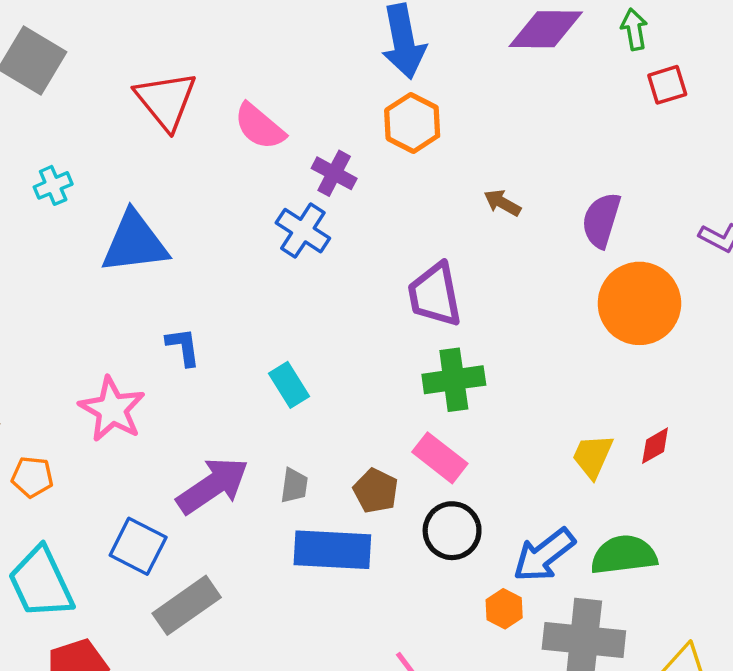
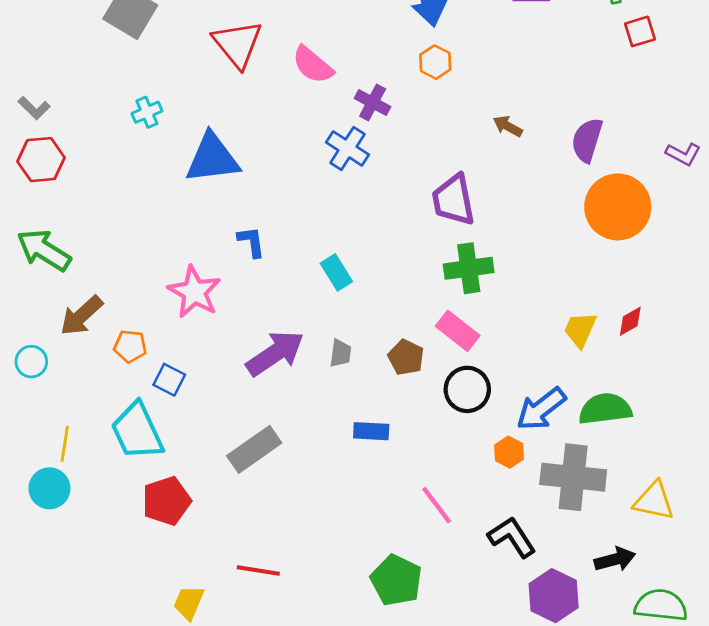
orange hexagon: (412, 123) -> (435, 62), size x0.7
blue square: (138, 546) -> (169, 380), moved, size x0.7
blue rectangle: (332, 550) -> (371, 431), moved, size x0.6

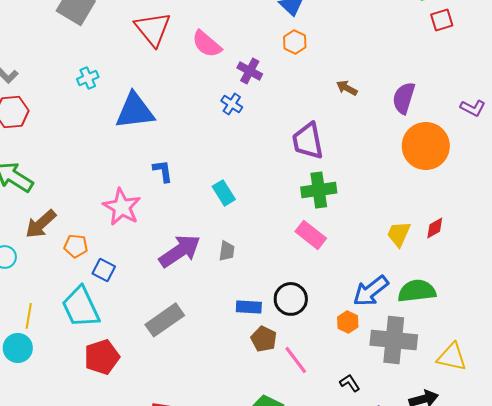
blue cross: (347, 148) -> (232, 104), size x0.7
brown pentagon: (406, 357) -> (264, 339), moved
black circle: (467, 389) -> (291, 299), moved
black L-shape: (512, 537) -> (350, 383), size x0.6

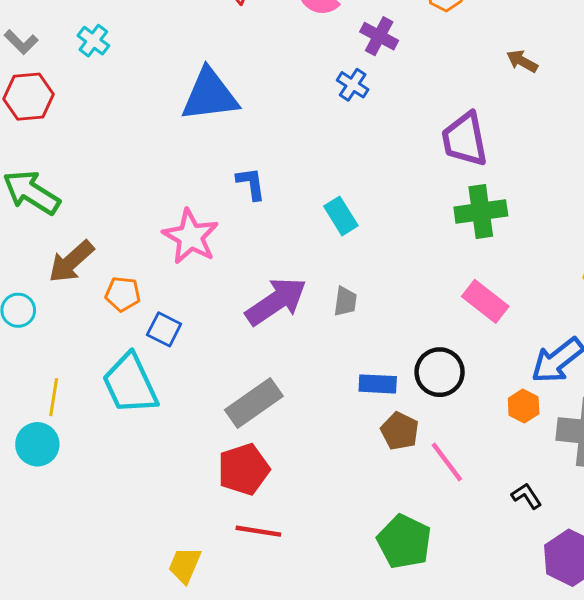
cyan cross: (88, 78) -> (93, 41), moved, turned -30
pink rectangle: (311, 235) -> (485, 301), moved
red pentagon: (102, 357) -> (244, 469), moved

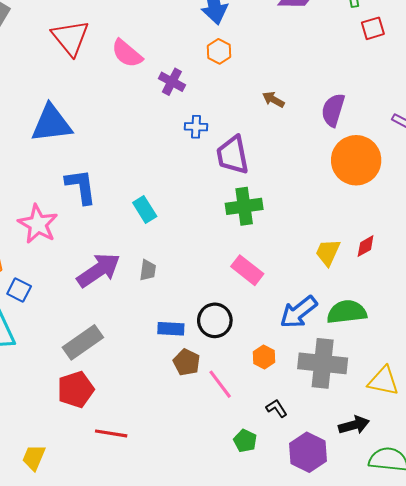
blue cross: (353, 85) -> (196, 127), moved, turned -30
blue L-shape: (251, 184) -> (81, 186), size x1.5
orange hexagon: (524, 406) -> (264, 357), moved
red line: (258, 531) -> (111, 433), moved
green pentagon: (404, 542) -> (245, 441), moved, size x0.6

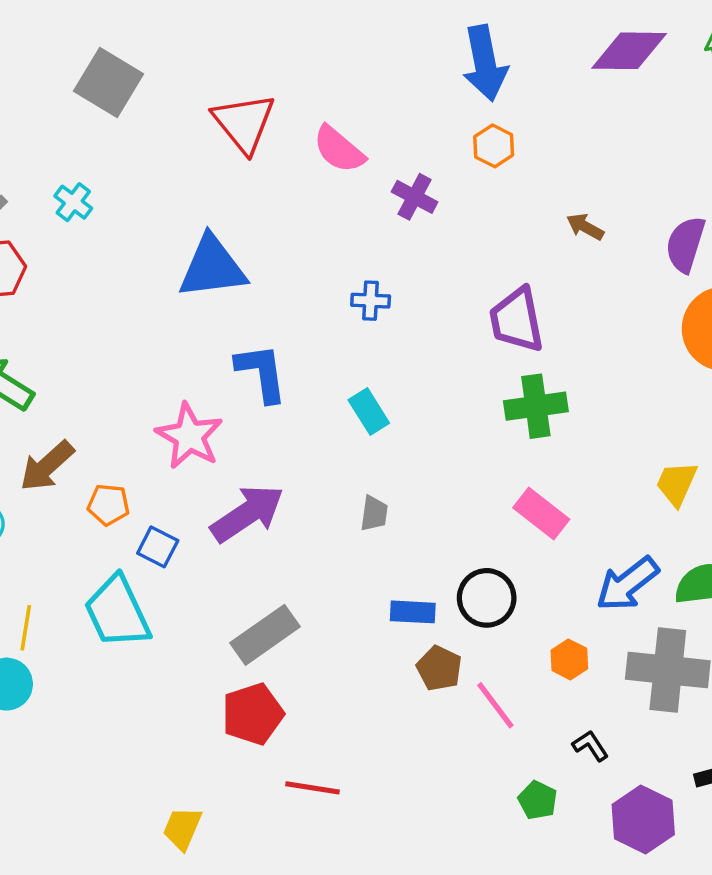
blue cross: (196, 127) -> (371, 301), moved
purple arrow: (99, 270) -> (247, 513), moved

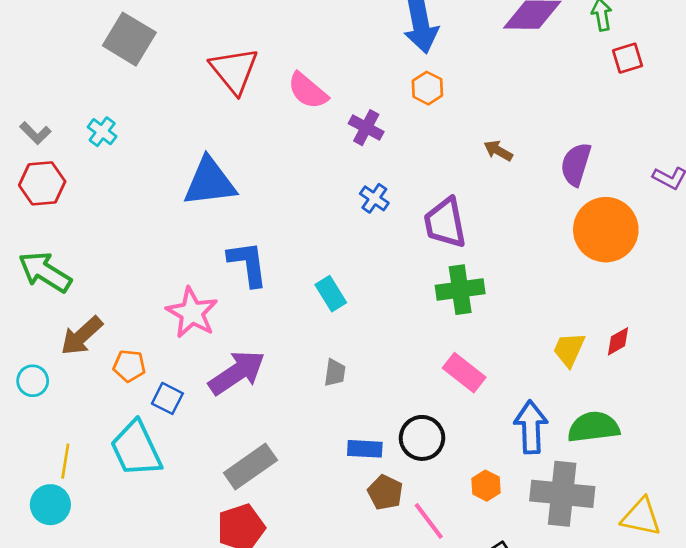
blue cross: (371, 301) -> (374, 198), moved, turned 32
blue arrow: (627, 584) -> (531, 427), turned 126

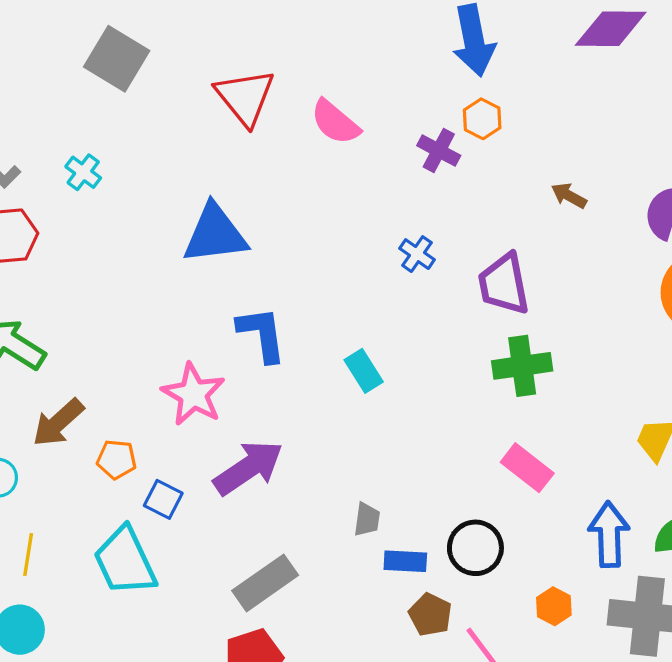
purple cross: (366, 128) -> (439, 151), moved
gray trapezoid: (335, 373) -> (367, 519), moved
yellow line: (65, 461) -> (28, 555), moved

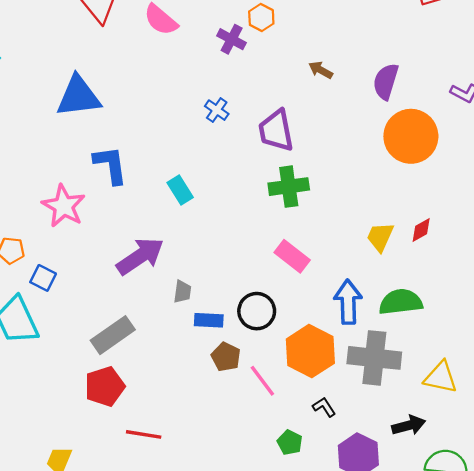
purple arrow: (248, 468) -> (140, 256), moved
orange hexagon: (554, 606) -> (310, 351), size x2.0

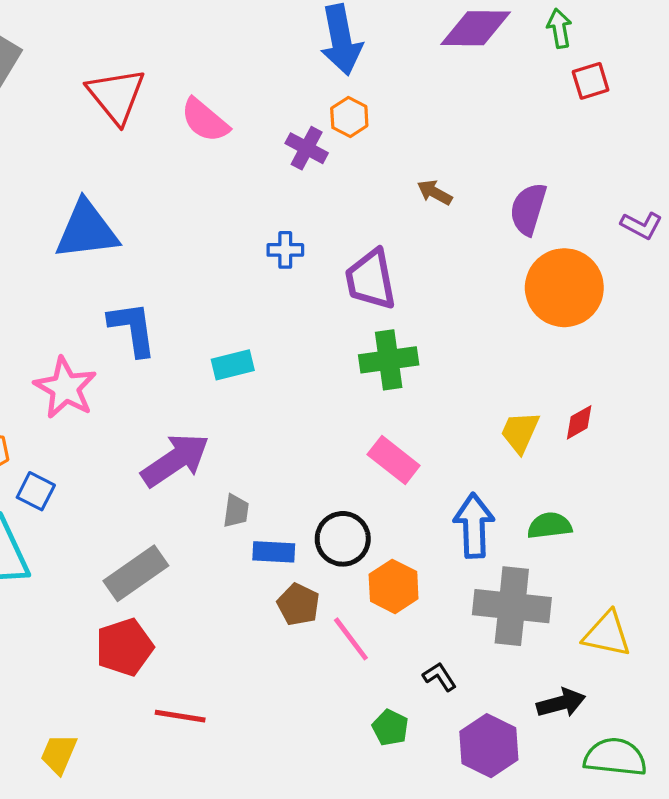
blue cross: (217, 110) -> (285, 250), turned -35
cyan rectangle: (180, 190) -> (233, 365), turned -72
green semicircle: (401, 302) -> (550, 526), size x0.7
orange hexagon: (310, 351) -> (394, 586), moved, size x0.7

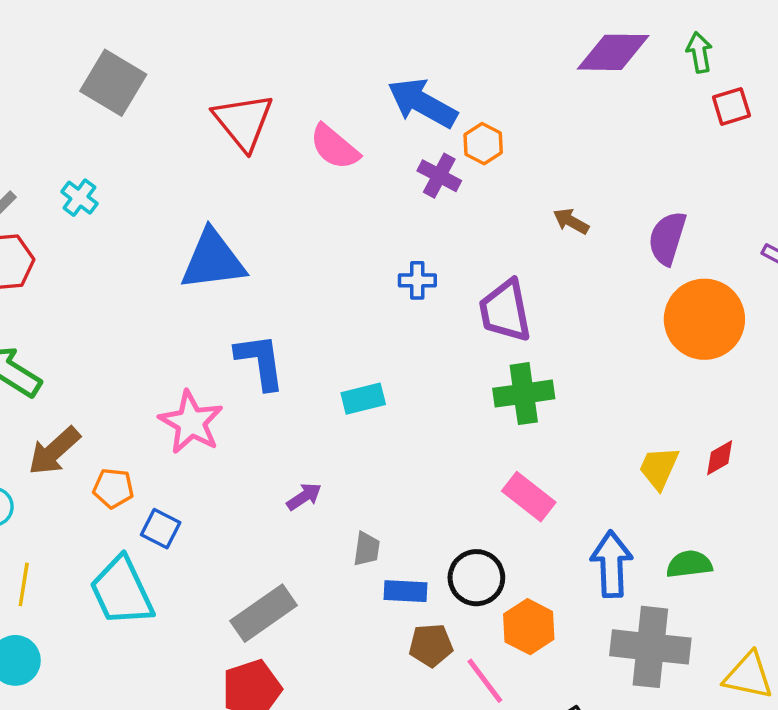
blue arrow: (341, 40) -> (422, 103), moved, turned 130
purple arrow: (175, 460) -> (304, 497), size x0.5
brown pentagon: (298, 604) -> (431, 645), turned -30

